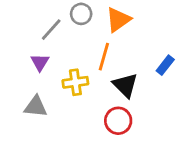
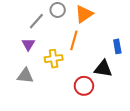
blue rectangle: (165, 65) -> (117, 46), turned -48
black triangle: (125, 85) -> (103, 69), moved, turned -36

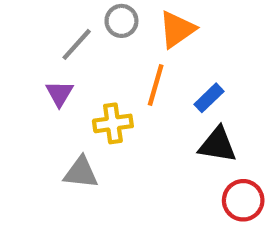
blue rectangle: (117, 46) -> (209, 98), moved, turned 56
gray triangle: (25, 76) -> (81, 173), moved
red circle: (84, 86) -> (243, 200), moved

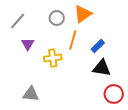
gray circle: (121, 21) -> (57, 18), moved
gray line: (77, 44) -> (18, 21), moved
gray triangle: (81, 173) -> (31, 94), moved

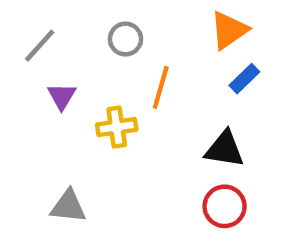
orange triangle: (83, 14) -> (229, 30), moved
blue rectangle: (98, 46) -> (244, 79), moved
red circle: (114, 94) -> (225, 206), moved

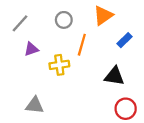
orange triangle: (229, 30) -> (103, 15), moved
purple triangle: (62, 96) -> (31, 49), turned 40
red circle: (225, 206) -> (126, 109), moved

